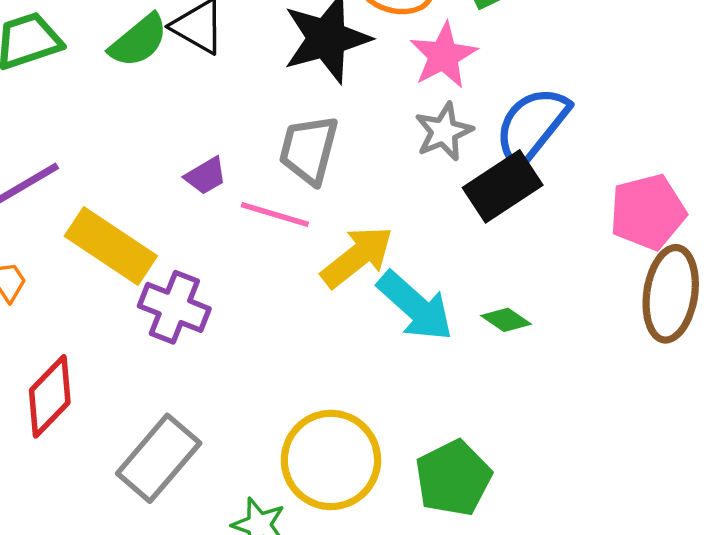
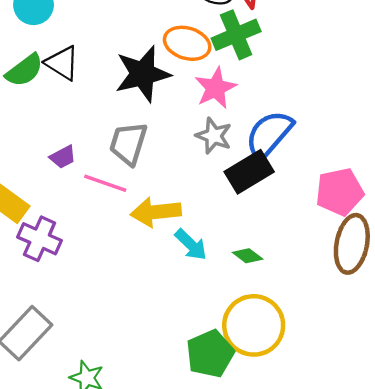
gray star: (444, 132) -> (214, 136), turned -30
yellow arrow: (357, 257) -> (156, 212), turned -150
cyan arrow: (415, 306) -> (191, 245), size x0.7
yellow circle: (331, 460) -> (254, 325), moved

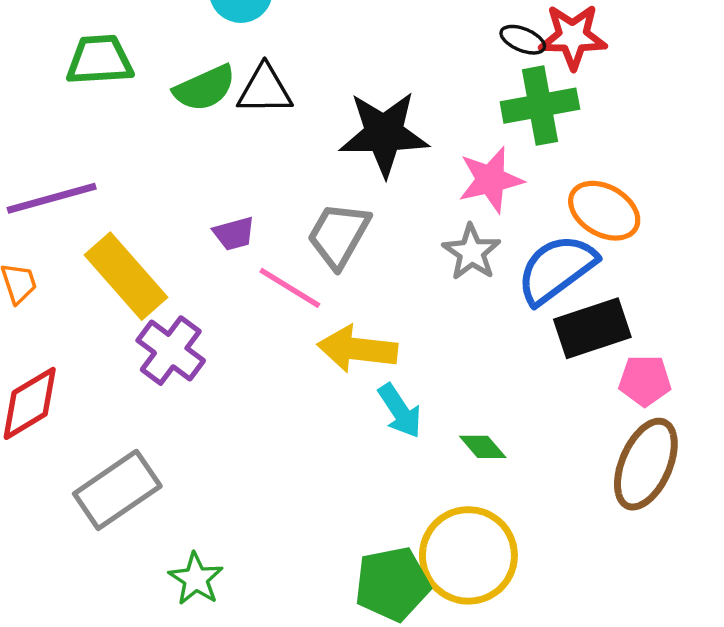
orange ellipse: (187, 43) -> (604, 211), moved
black triangle: (62, 63) -> (265, 90), turned -45
black rectangle: (249, 172) -> (592, 328), moved
pink pentagon: (340, 192) -> (645, 381), size x0.7

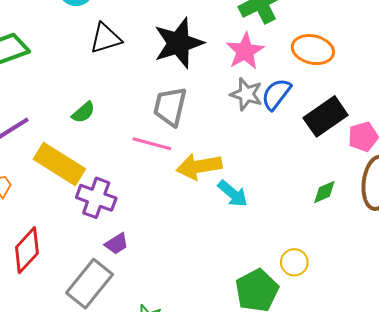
green semicircle: (205, 88) -> (83, 112), moved, size x0.7
purple trapezoid: (234, 234) -> (117, 244), moved
blue semicircle: (557, 269) -> (276, 94), moved, size x0.7
green diamond: (483, 447) -> (324, 192), moved, turned -56
yellow circle: (468, 555) -> (294, 262), size x0.5

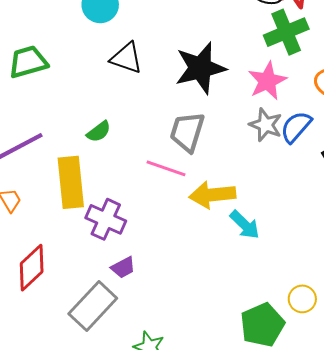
black triangle: (106, 38) -> (127, 58), turned 32
yellow rectangle: (59, 164) -> (71, 182), turned 48

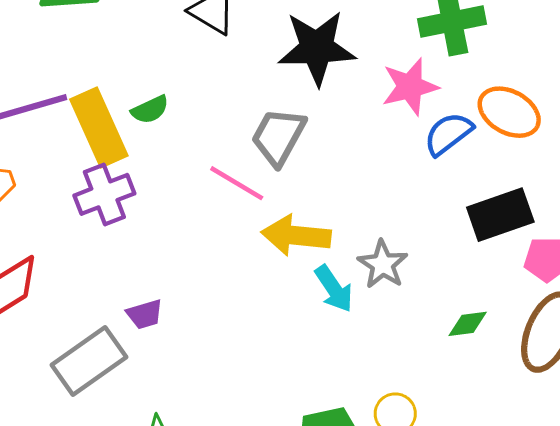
gray star: (266, 125) -> (383, 264), moved
blue semicircle: (296, 127) -> (448, 134), moved
yellow rectangle: (71, 182) -> (99, 128), moved, turned -30
purple cross: (106, 219) -> (104, 194), moved, turned 33

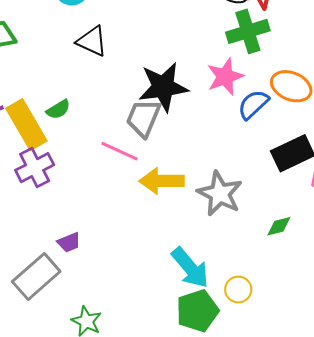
black star: (317, 48) -> (163, 87), moved
gray star: (383, 264) -> (220, 194), size x1.4
cyan arrow: (334, 289) -> (190, 268), moved, size x1.4

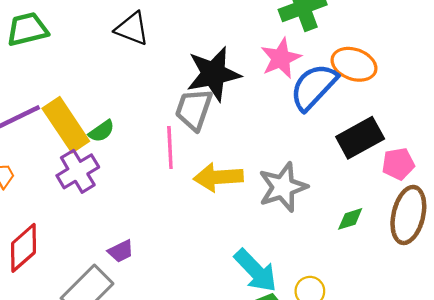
blue semicircle: (253, 104) -> (314, 87), size x1.4
green semicircle: (58, 109) -> (102, 131), moved
pink line: (120, 151) -> (170, 147), turned 66
gray star: (220, 194) -> (283, 187), turned 30

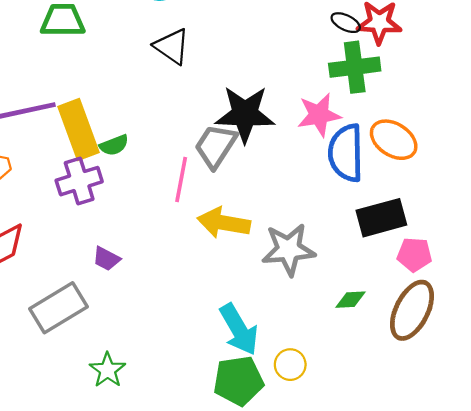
blue semicircle: (314, 87) -> (346, 153), turned -58
purple trapezoid: (121, 251) -> (106, 259), moved, turned 40

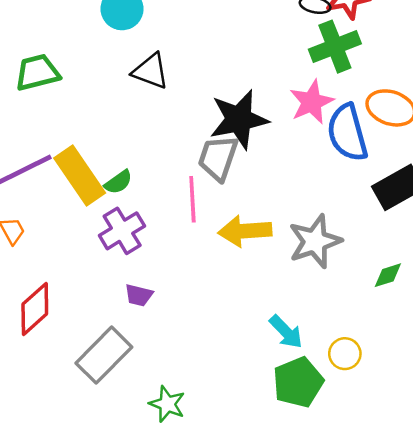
purple cross: (79, 181) -> (122, 231), moved
cyan arrow: (239, 329) -> (286, 332), size x0.7

